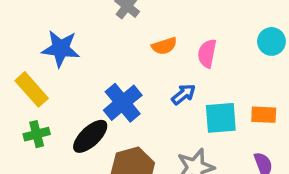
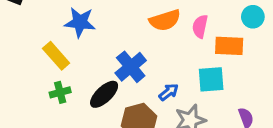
orange semicircle: (164, 46) -> (165, 20), size x1.5
blue arrow: (183, 94) -> (169, 92), moved
orange rectangle: (264, 115) -> (229, 46), moved, size x1.4

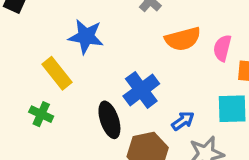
green cross: (60, 92) -> (41, 114), moved, turned 36
black ellipse: (104, 94) -> (109, 120), turned -68

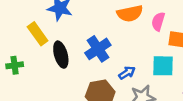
green cross: (41, 114) -> (15, 65), moved, turned -35
black ellipse: (109, 120) -> (61, 55), moved

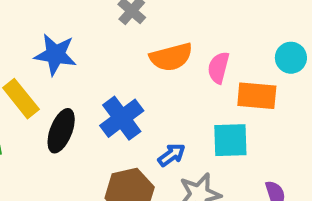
black ellipse: (61, 55) -> (61, 131), turned 40

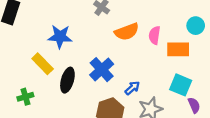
cyan square: (230, 140) -> (181, 85), moved, turned 30

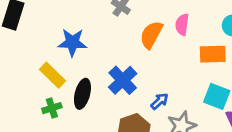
orange semicircle: (127, 32) -> (151, 35), turned 140
pink semicircle: (155, 35) -> (182, 25), moved
green cross: (25, 97) -> (52, 108), moved

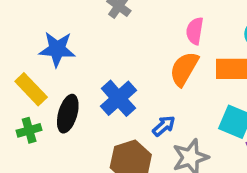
orange semicircle: (151, 35) -> (184, 69), moved

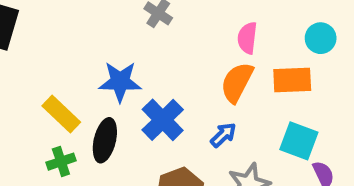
blue star: (57, 49) -> (120, 82), moved
blue arrow: (164, 126) -> (223, 135), moved

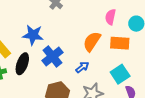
pink semicircle: (247, 38) -> (110, 17), moved
cyan square: (299, 141) -> (120, 74), turned 30

